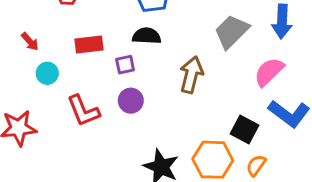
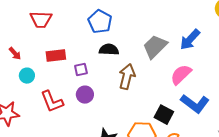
blue arrow: (282, 21) -> (190, 40), turned 40
black semicircle: (147, 36) -> (109, 50), moved

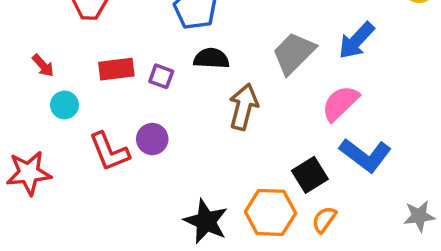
purple square: (81, 70) -> (161, 76), moved, turned 32
purple circle: (85, 95) -> (152, 139), moved
black square: (164, 115) -> (310, 175), turned 30

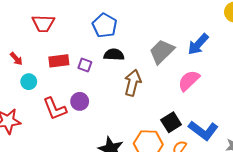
blue L-shape: (365, 155) -> (203, 130), moved

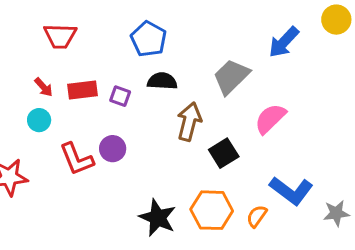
blue arrow: (198, 44) -> (284, 42), moved
red arrow: (16, 59) -> (44, 87), moved
black square: (171, 122) -> (224, 153), moved

